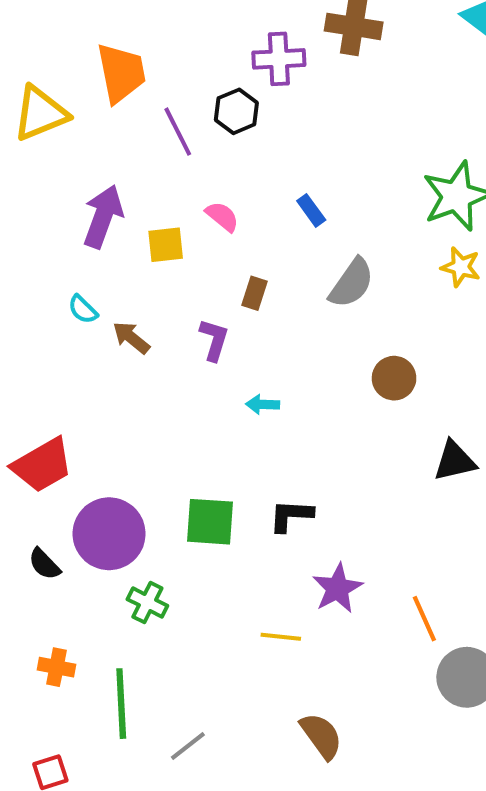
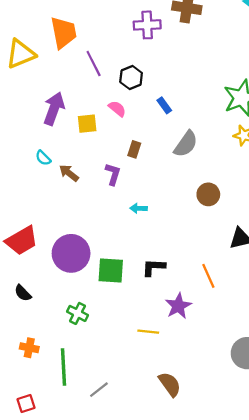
black hexagon: (236, 111) -> (131, 78), moved
purple circle: (109, 534) -> (71, 253), moved
orange line: (424, 619) -> (208, 276), moved

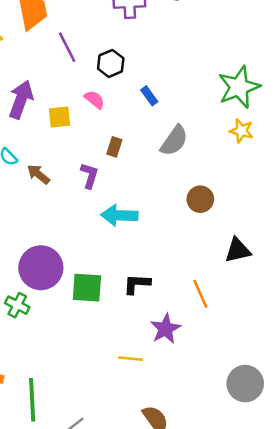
cyan arrow: (139, 208) -> (119, 215), size x1.8
green cross: (77, 313) -> (17, 305), moved

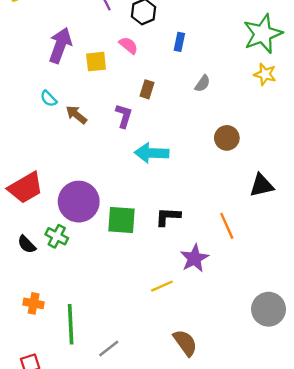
blue rectangle: (149, 96) -> (179, 42), turned 48
gray semicircle: (174, 141) -> (203, 84), size x0.6
yellow line: (131, 359) -> (162, 286), turned -30

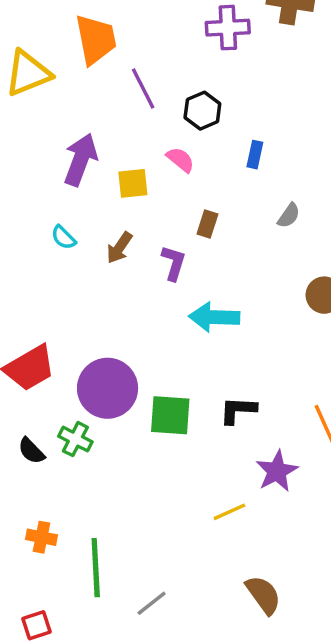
brown arrow: (76, 115) -> (119, 248), moved, turned -95

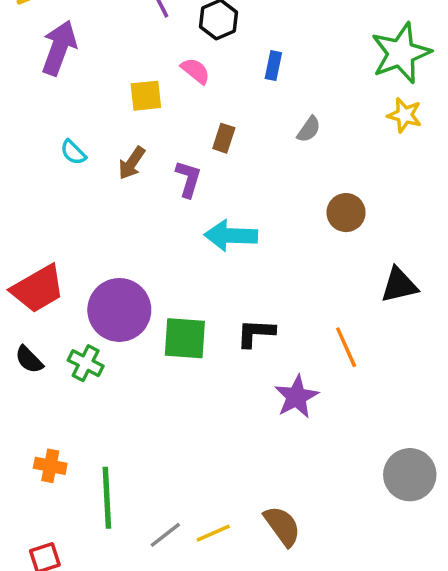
purple arrow: (80, 160) -> (59, 48), moved
black semicircle: (31, 451) -> (29, 360), moved
yellow line: (229, 512) -> (213, 533), moved

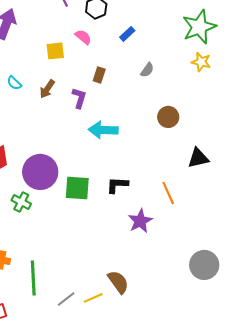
blue rectangle: (273, 66) -> (127, 34), turned 35
brown semicircle: (282, 526) -> (118, 282), moved

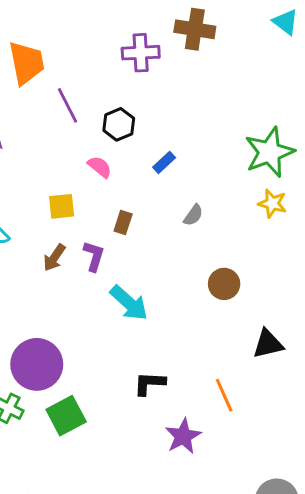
yellow square: (55, 51) -> (62, 206), moved
brown arrow: (47, 89) -> (54, 258), moved
cyan arrow: (103, 130) -> (129, 303), turned -140
green square: (77, 188) -> (66, 416), moved, turned -32

